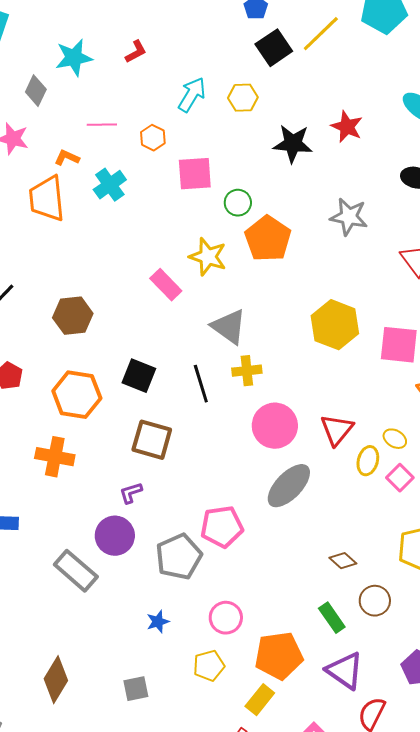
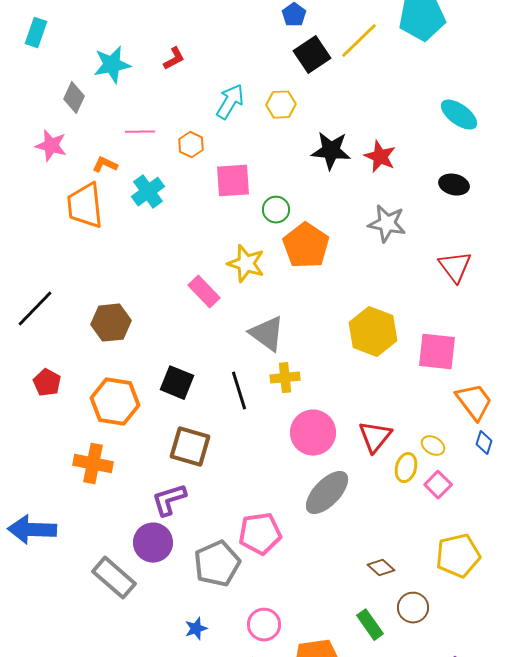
red star: (347, 127) -> (380, 157), moved
purple L-shape: (131, 493) -> (169, 500), size x1.5

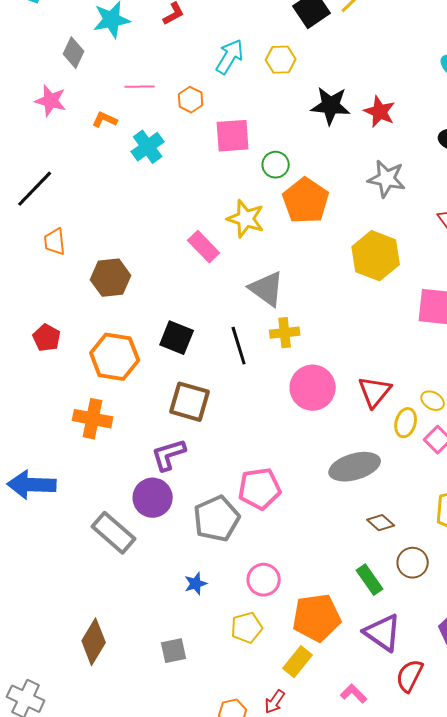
orange trapezoid: (85, 206) -> (55, 242), moved, size x0.6
black line: (35, 309) -> (35, 189), moved
yellow hexagon: (373, 332) -> (376, 256), moved
gray ellipse: (327, 493) -> (355, 467), moved, turned 30

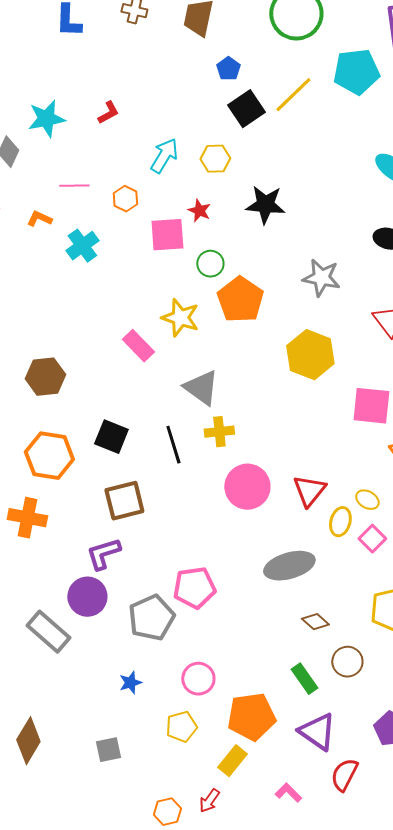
red star: (380, 112) -> (199, 211), moved, size x0.7
brown square: (190, 402) -> (124, 501), turned -30

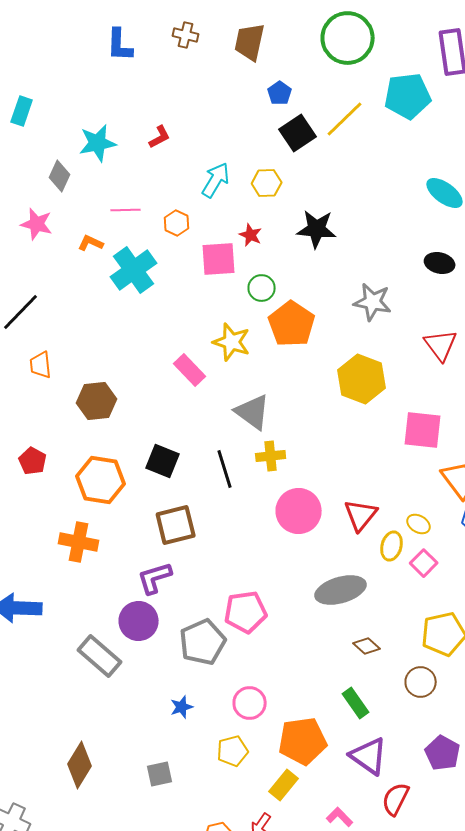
cyan cross: (82, 246) -> (134, 270), size x1.4
brown circle: (347, 662) -> (421, 682), moved

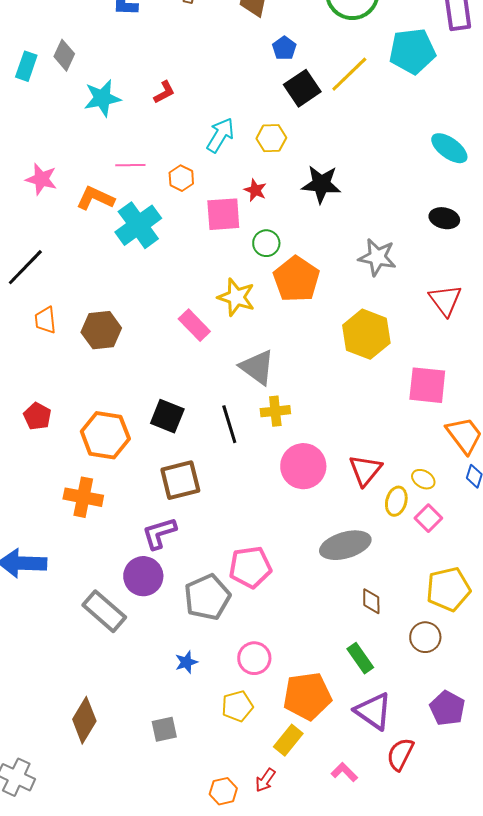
gray diamond: (60, 176) -> (64, 55), moved
orange L-shape: (91, 243) -> (95, 198), size x1.5
brown hexagon: (97, 401) -> (101, 330), moved
brown diamond: (367, 646) -> (371, 601), turned 48

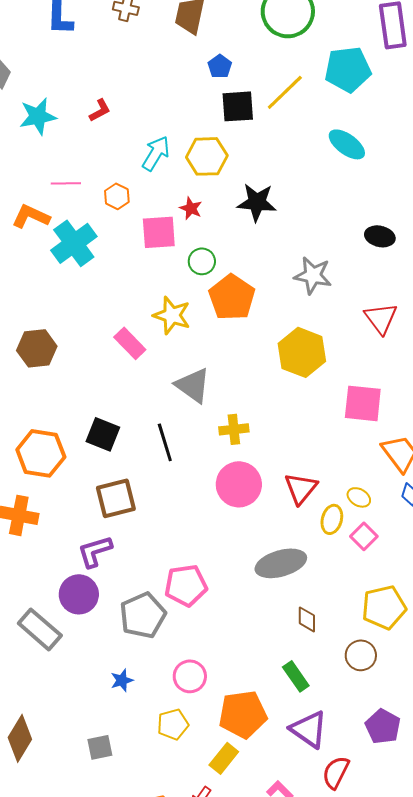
black square: (302, 88) -> (238, 106), turned 30
yellow hexagon: (271, 138) -> (207, 156), size x1.4
cyan ellipse: (449, 148) -> (347, 144), moved
yellow cross: (275, 411) -> (234, 429), moved

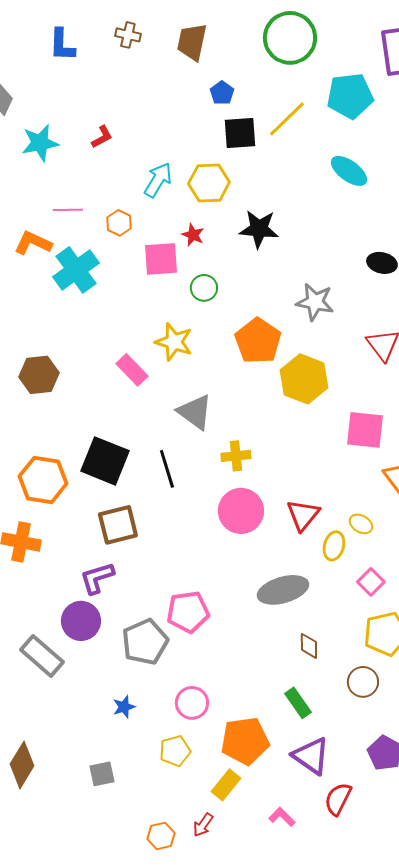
orange pentagon: (232, 297) -> (258, 341), moved
black square: (103, 434) -> (105, 461), size x1.4
pink square: (364, 536) -> (371, 582), moved

